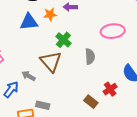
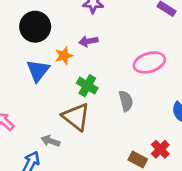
blue triangle: (29, 22) -> (38, 70), turned -36
red cross: (110, 89) -> (160, 149), moved

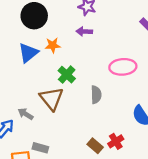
purple arrow: (88, 41) -> (84, 31), moved

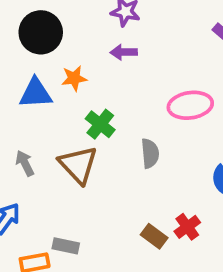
blue triangle: (28, 53) -> (36, 93), turned 40
gray arrow: (26, 114) -> (25, 163), moved, turned 35

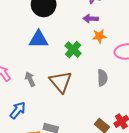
orange star: (74, 78) -> (99, 36), moved
green cross: (100, 124) -> (73, 50), moved

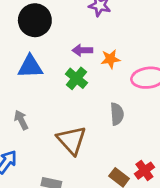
purple arrow: (91, 19) -> (82, 50), moved
brown triangle: (61, 82) -> (72, 140), moved

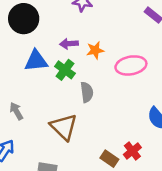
blue triangle: (30, 67) -> (36, 61), moved
gray semicircle: (117, 114) -> (87, 92), moved

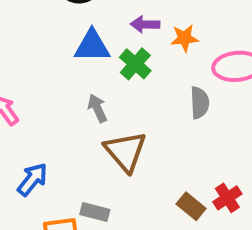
gray semicircle: (87, 92) -> (200, 103), moved
gray arrow: (16, 111) -> (97, 108), moved

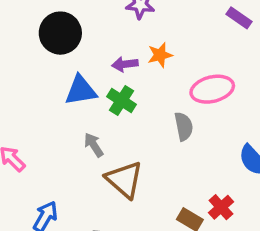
orange star: (184, 38) -> (160, 55), moved

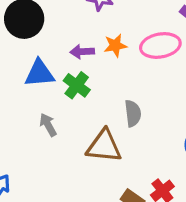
pink ellipse: (212, 89) -> (160, 45), moved
brown triangle: (124, 180) -> (104, 146), moved, turned -39

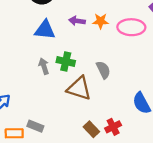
green cross: (77, 85) -> (66, 61), moved, turned -36
gray semicircle: (133, 113) -> (103, 70), turned -30

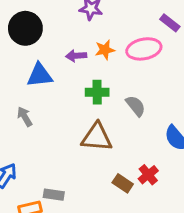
green cross: (66, 61) -> (97, 92), moved
gray arrow: (44, 66) -> (25, 117), moved
gray semicircle: (103, 70) -> (136, 106), moved

